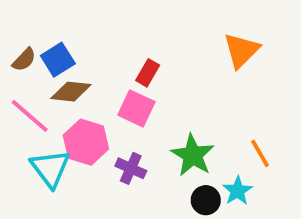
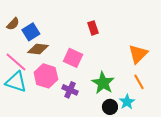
orange triangle: (241, 50) -> (138, 54), moved
brown semicircle: (24, 60) -> (13, 24), moved
red rectangle: (148, 73) -> (93, 28), moved, turned -48
cyan triangle: (50, 168) -> (16, 82), moved, turned -35

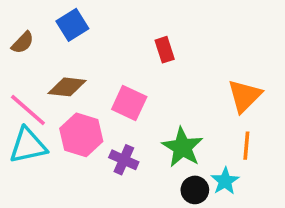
blue square: (31, 32) -> (72, 25), moved
cyan triangle: (16, 82) -> (28, 146), turned -30
orange line: (139, 82) -> (246, 146), turned 35

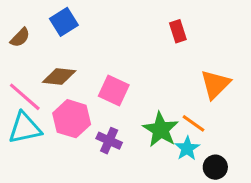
red rectangle: (165, 50) -> (178, 31), moved
orange line: (246, 146) -> (193, 123), moved, turned -60
cyan star: (225, 181) -> (187, 148), moved
black circle: (195, 190) -> (215, 167), moved

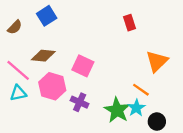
cyan triangle: (25, 128) -> (18, 93), size x0.7
green star: (161, 130) -> (117, 110), moved

